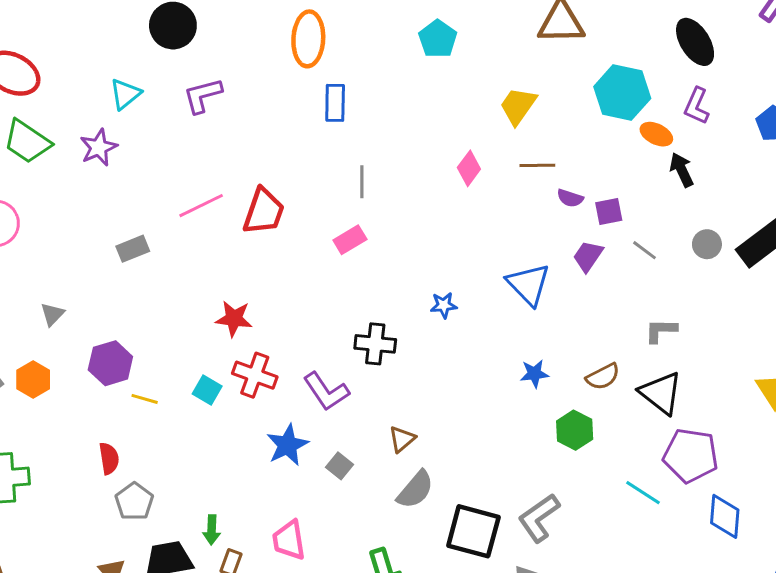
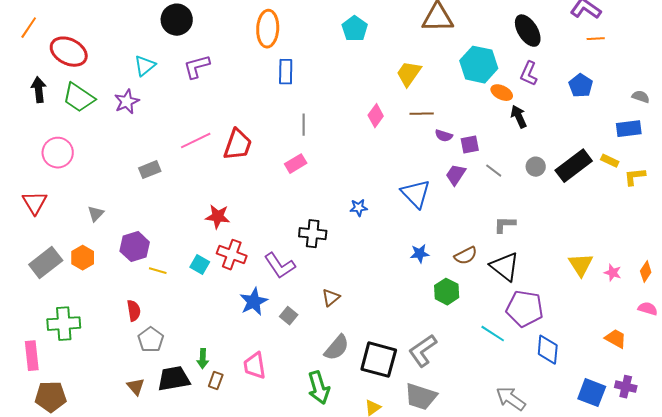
gray semicircle: (415, 490) -> (337, 348), moved

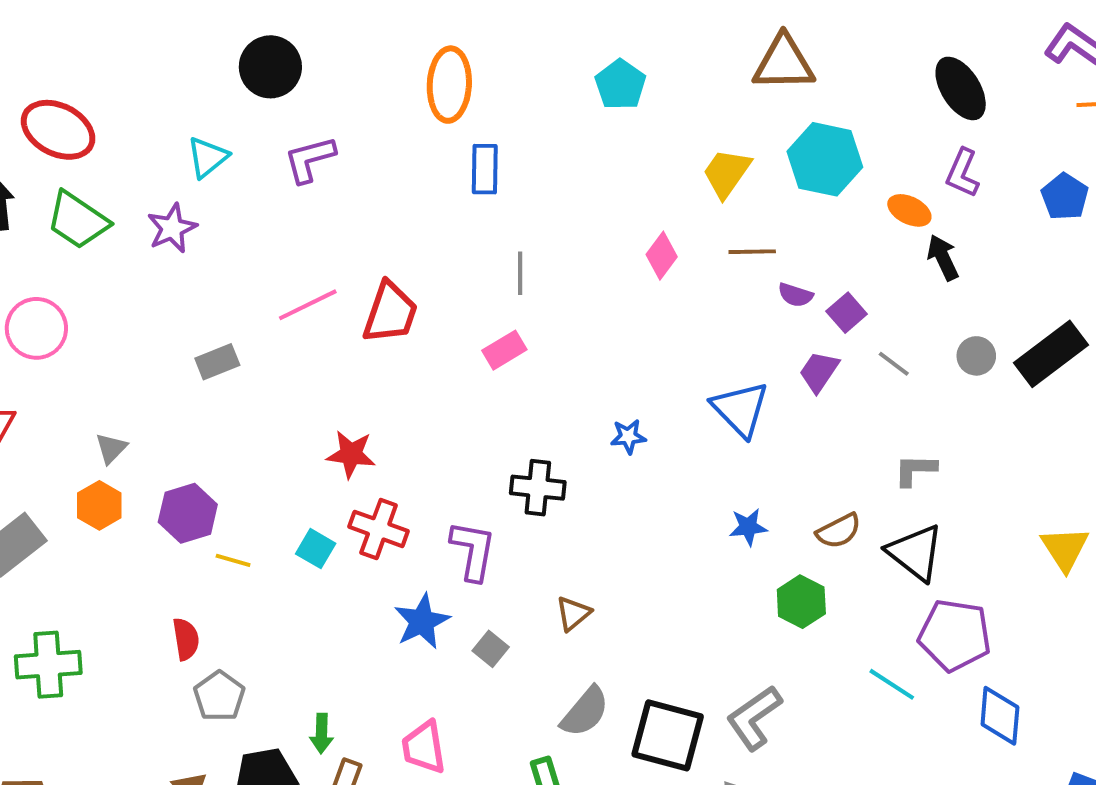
cyan hexagon: (479, 65) -> (825, 159), moved
purple square: (470, 145) -> (847, 313), turned -30
orange hexagon: (83, 258) -> (99, 505), moved
purple L-shape: (280, 266) -> (473, 551), turned -136

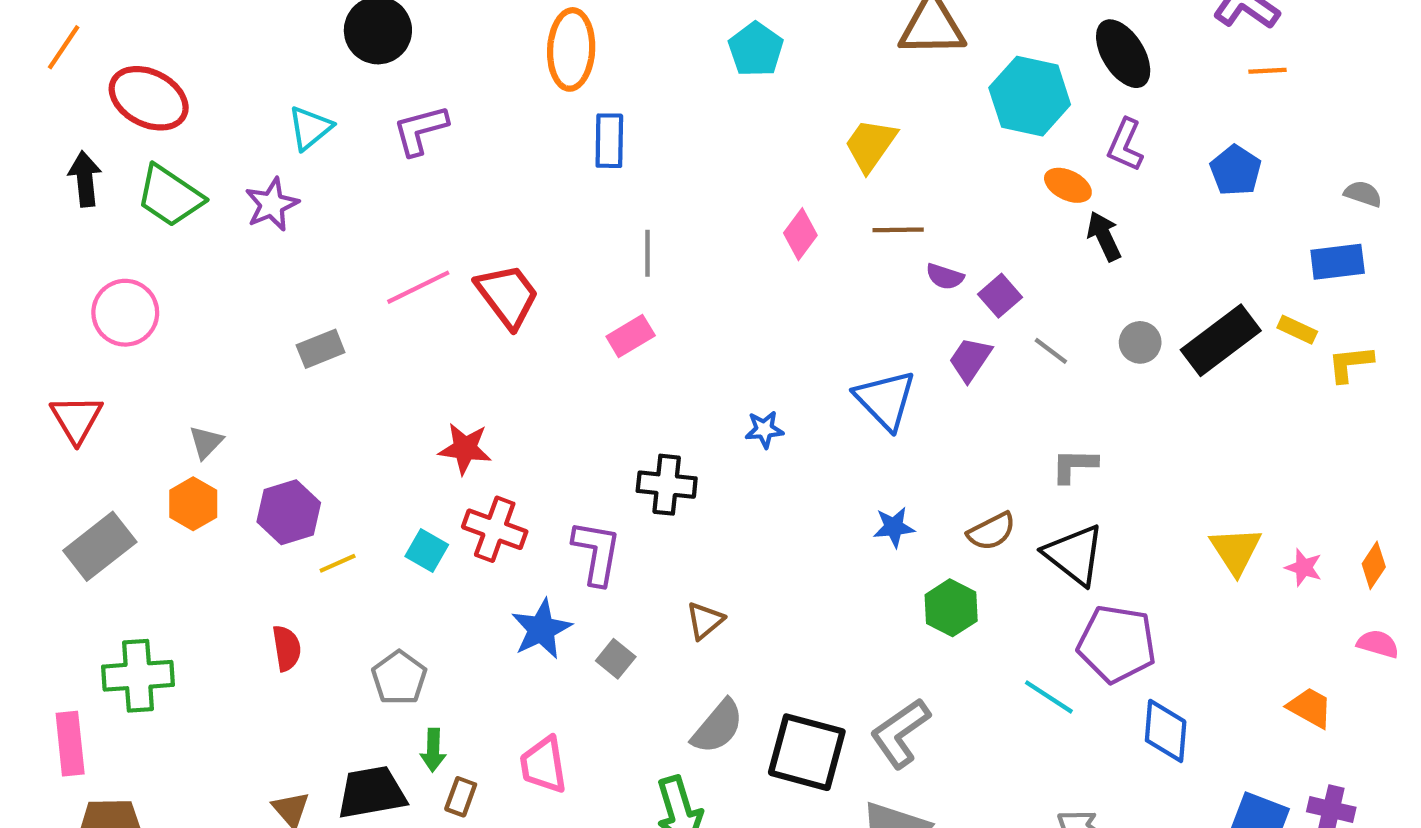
cyan hexagon: (825, 159) -> (1030, 96), moved
red trapezoid: (390, 313) -> (507, 296), turned -56
yellow line: (233, 560) -> (338, 563), turned -40
gray pentagon: (219, 696) -> (399, 678), moved

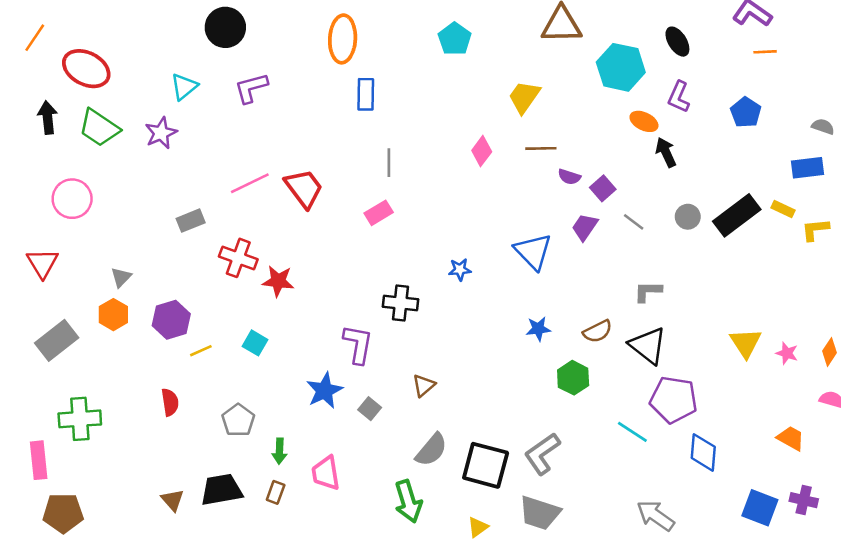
black ellipse: (1123, 54) -> (677, 42), size x0.7
red cross: (495, 529) -> (238, 258), moved
green arrow: (433, 750) -> (279, 451), moved

